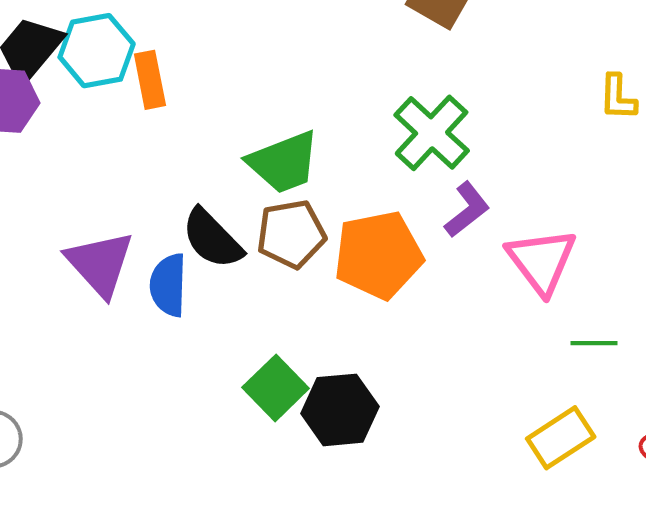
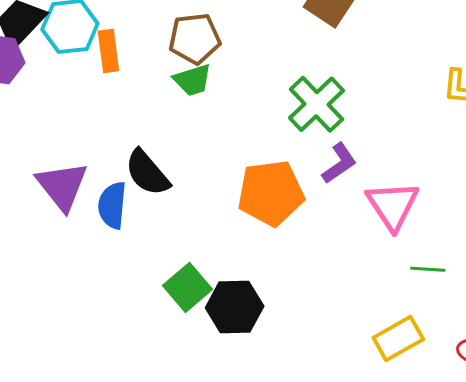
green trapezoid: (284, 162) -> (193, 80), moved, size x0.7
brown pentagon: (291, 234) -> (195, 39), moved

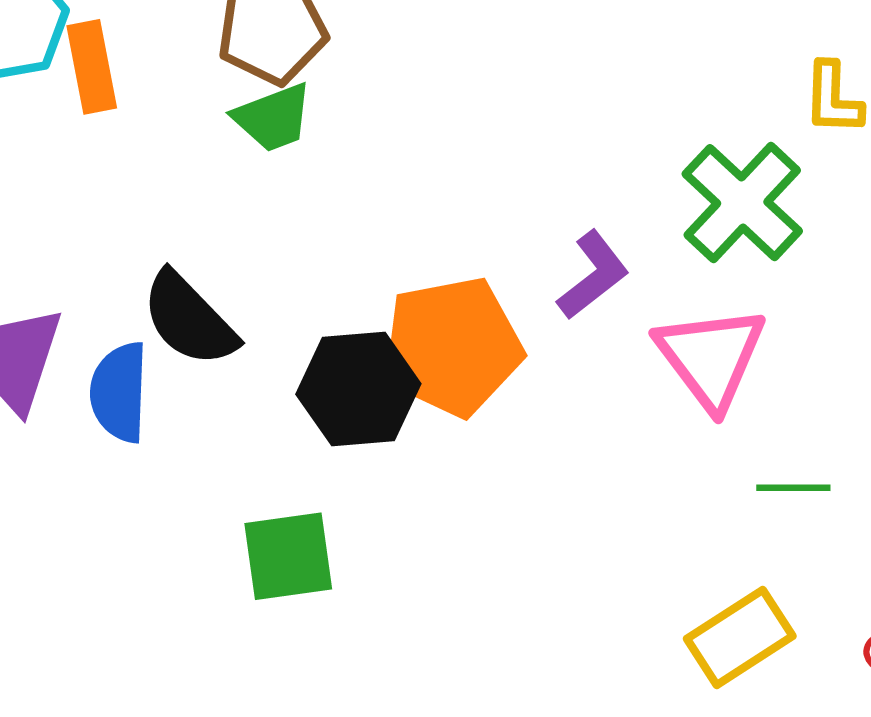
green cross: (316, 104) -> (742, 203), moved
green square: (187, 287) -> (288, 556), turned 36
black hexagon: (235, 307) -> (358, 389), moved

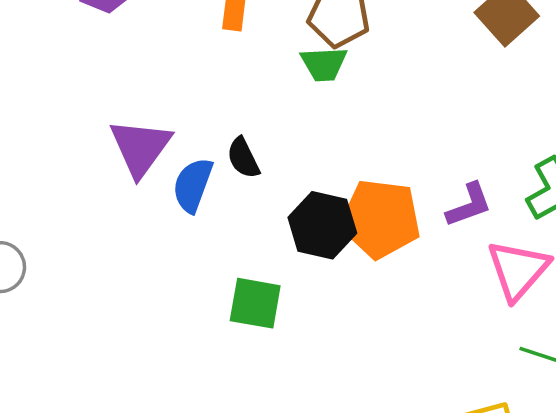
black semicircle: (189, 319) -> (243, 158), size x0.7

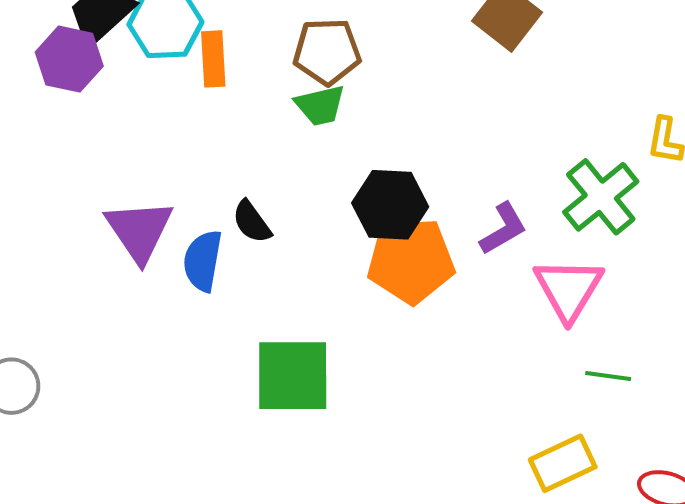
black hexagon: (322, 225) -> (390, 205), moved
green square: (255, 303) -> (293, 376), size x1.4

